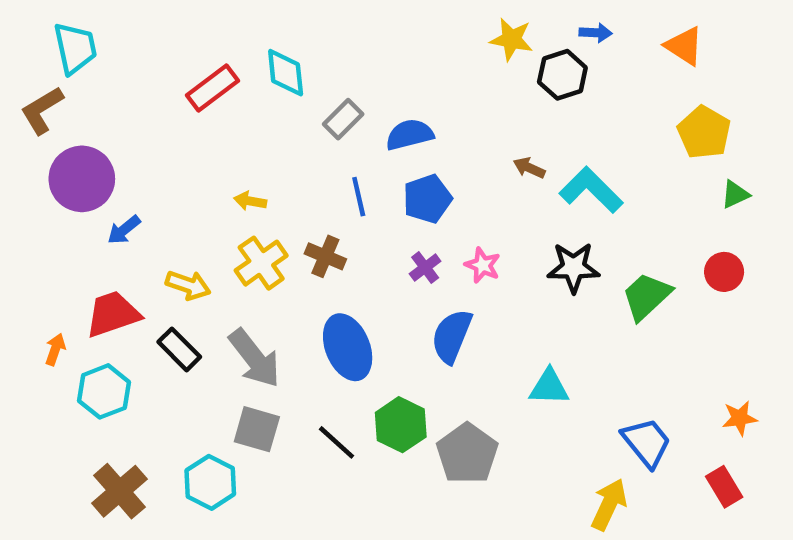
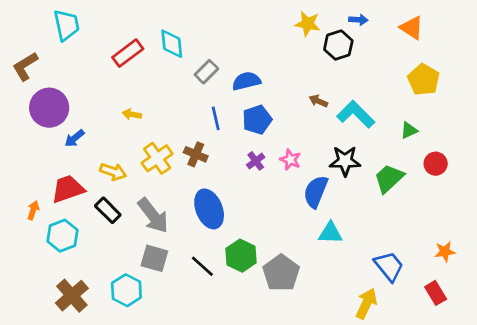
cyan trapezoid: (75, 48) -> (66, 25), moved
green triangle: (735, 194) -> (409, 130), moved
yellow arrow: (250, 201) -> (132, 114), moved
blue semicircle: (452, 336) -> (316, 192), moved

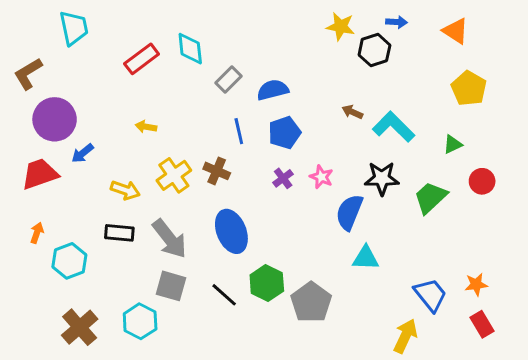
red trapezoid: (68, 189) -> (40, 174), moved
black rectangle: (108, 210) -> (119, 233), turned -40
orange star: (445, 252) -> (476, 284), moved

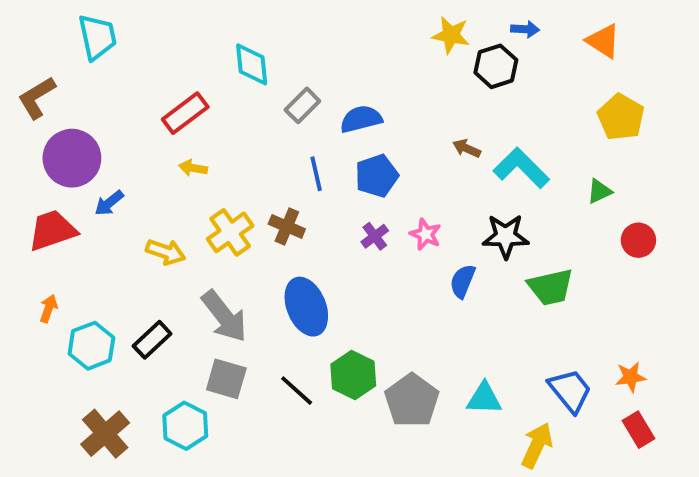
red rectangle: (142, 59) -> (185, 113), moved
green trapezoid: (430, 197) -> (551, 287), moved, turned -150
blue semicircle: (349, 212) -> (463, 281), size x0.7
black rectangle: (119, 233) -> (152, 340), moved, turned -48
cyan triangle: (366, 258) -> (484, 398), moved

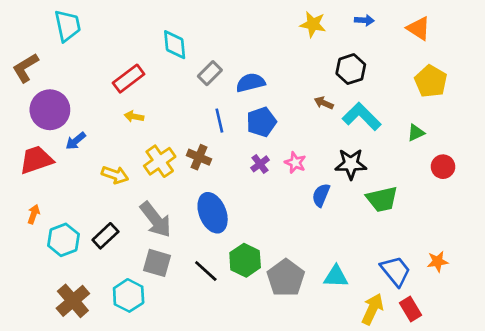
black hexagon: (496, 66) -> (351, 69), moved
red rectangle: (638, 430) -> (410, 309), moved

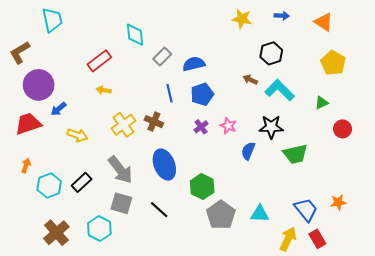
yellow arrow: (115, 175) -> (77, 135), moved
green hexagon: (245, 260) -> (202, 187), moved

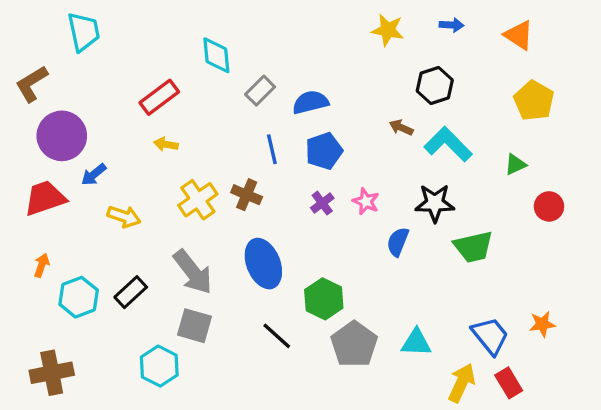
black line: (159, 210) -> (277, 336), moved
brown cross: (56, 233) -> (52, 373), moved, turned 30

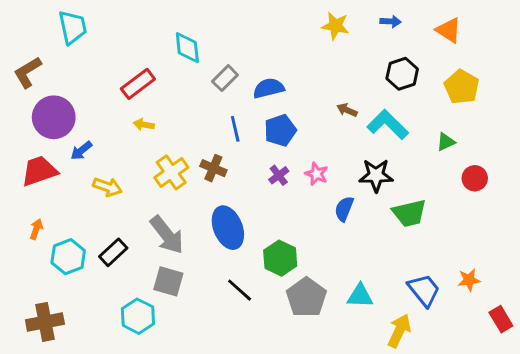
black hexagon: (435, 85) -> (402, 74), moved
red rectangle: (509, 383) -> (501, 319), moved

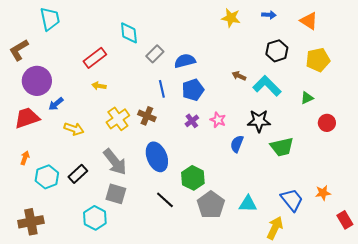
yellow pentagon: (462, 87) -> (318, 60), turned 30

